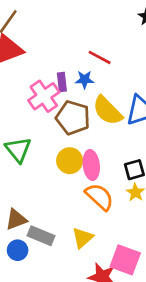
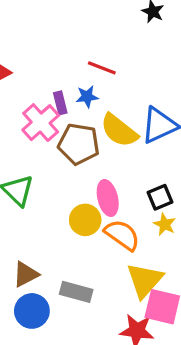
yellow circle: (70, 161) -> (85, 220), moved
gray rectangle: (41, 236) -> (76, 292), moved
yellow triangle: (83, 238) -> (145, 280), moved, size x1.4
blue circle: (18, 250) -> (32, 311), size x1.4

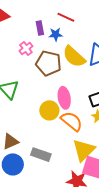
purple rectangle: (60, 103) -> (40, 28), moved
pink cross: (41, 123) -> (26, 49), size x0.6

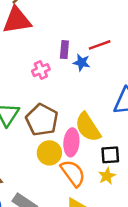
red line: (66, 17) -> (100, 45), turned -60
yellow semicircle: (74, 57) -> (88, 127), moved
brown pentagon: (49, 63) -> (42, 120), moved

